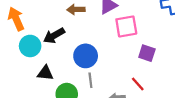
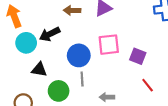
pink square: (126, 26) -> (109, 45), moved
red line: (138, 84) -> (148, 85), moved

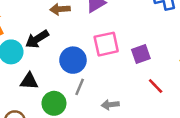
purple square: (138, 56) -> (141, 54), turned -35
gray line: (82, 79) -> (80, 87), turned 32

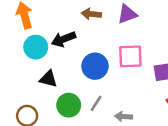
gray line: (80, 87) -> (96, 103), moved

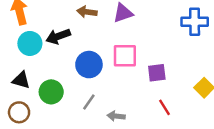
black triangle: (48, 79) -> (21, 80), moved
green circle: (69, 105) -> (51, 92), moved

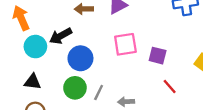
blue circle: (89, 65) -> (80, 58), moved
purple square: (157, 73) -> (158, 56), turned 30
green circle: (51, 92) -> (75, 88), moved

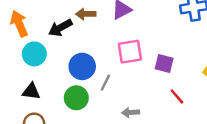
black arrow: (61, 36) -> (60, 28), moved
gray line: (99, 92) -> (105, 83), moved

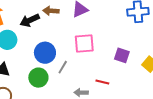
purple square: (164, 64) -> (122, 55), moved
red line: (177, 96) -> (102, 82), moved, turned -40

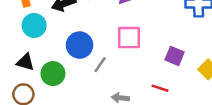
green circle: (38, 78) -> (53, 74), moved
red line: (102, 82) -> (160, 88), moved

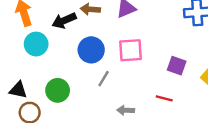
blue circle: (80, 45) -> (91, 50), moved
black triangle: (25, 62) -> (18, 90), moved

